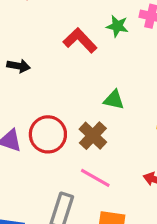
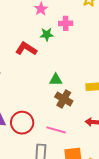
red circle: (48, 134) -> (22, 123), moved
brown cross: (93, 136) -> (64, 99), moved

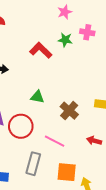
green triangle: (56, 80) -> (37, 97), moved

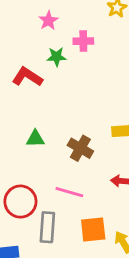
red circle: (21, 126) -> (20, 202), moved

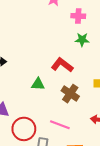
green star: (57, 57) -> (82, 40), moved
red L-shape: (27, 77) -> (62, 65), moved

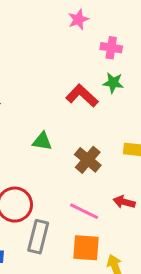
red L-shape: (62, 65) -> (82, 96), moved
pink line: (60, 125) -> (84, 211), moved

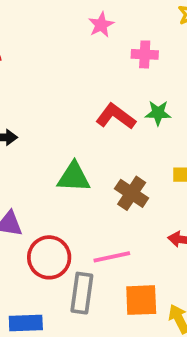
green star: (113, 83) -> (158, 113), moved
green triangle: (42, 141) -> (74, 177), size x1.4
pink line: (84, 211) -> (112, 257), moved, turned -32

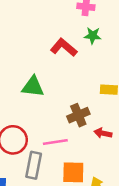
green star: (158, 113) -> (93, 36), moved
brown cross: (132, 193) -> (78, 115), moved, turned 30

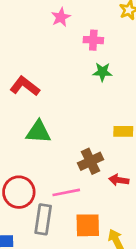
red L-shape: (64, 47) -> (25, 86), moved

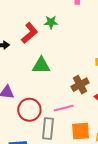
green star: (102, 72) -> (51, 22), moved
red L-shape: (25, 86) -> (30, 33), turned 105

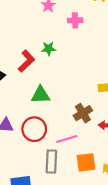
red circle: (29, 110) -> (34, 129), moved

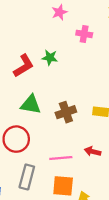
brown cross: (83, 113) -> (66, 112), moved
pink line: (67, 139) -> (61, 158), moved

